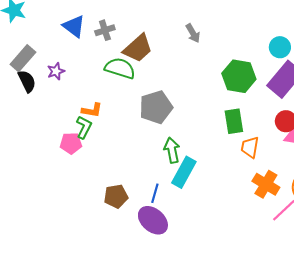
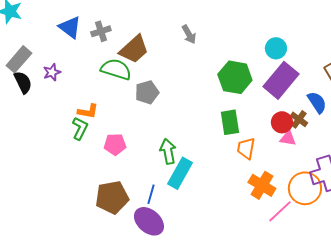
gray pentagon: (156, 107) -> (147, 92), moved, size x0.7
pink pentagon: (71, 143) -> (115, 144), moved
brown pentagon: (116, 196) -> (112, 197), size x1.4

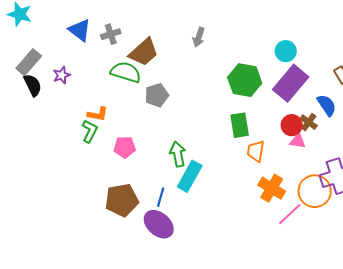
gray arrow: (189, 34) -> (199, 37), turned 48

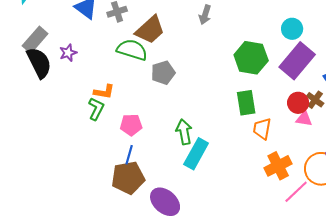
black semicircle: (33, 85) -> (39, 63), size x1.4
orange cross: (272, 188) -> (278, 166), turned 32
blue line: (161, 197) -> (129, 155), moved

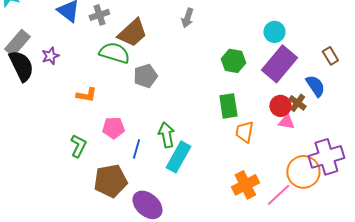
green hexagon: (251, 58) -> (233, 61), size x0.7
green L-shape: (96, 109) -> (78, 146), moved
blue line: (129, 155) -> (136, 149), moved
orange cross: (278, 166) -> (245, 185), moved

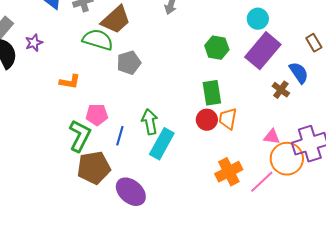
red circle: (280, 106) -> (207, 120), moved
pink triangle: (286, 122) -> (272, 137), moved
green L-shape: (78, 146) -> (80, 136), moved, size x1.4

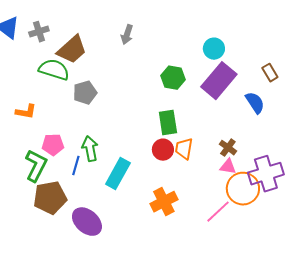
brown cross: (281, 90) -> (228, 148), moved
green arrow: (150, 122) -> (90, 149), moved
orange cross: (229, 172) -> (164, 202), moved

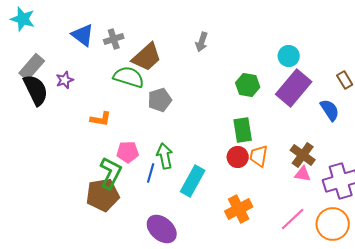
brown cross: (228, 148) -> (303, 155), size x1.4
orange circle: (243, 189) -> (333, 224), moved
brown pentagon: (50, 198) -> (103, 195), moved

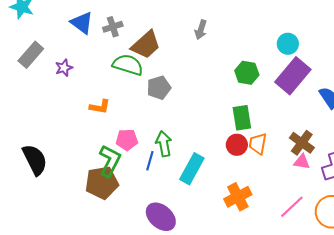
black semicircle: (36, 90) -> (35, 160), moved

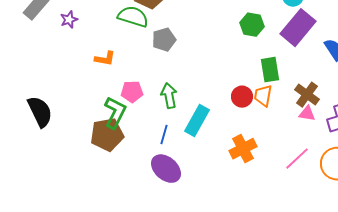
green rectangle: (242, 118) -> (270, 70), moved
blue line: (150, 161) -> (164, 135), moved

